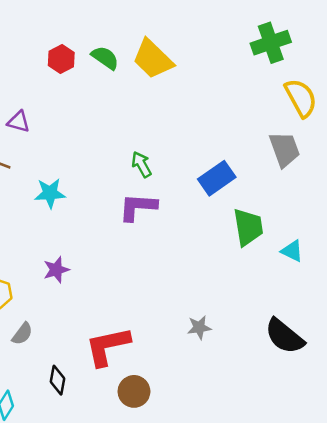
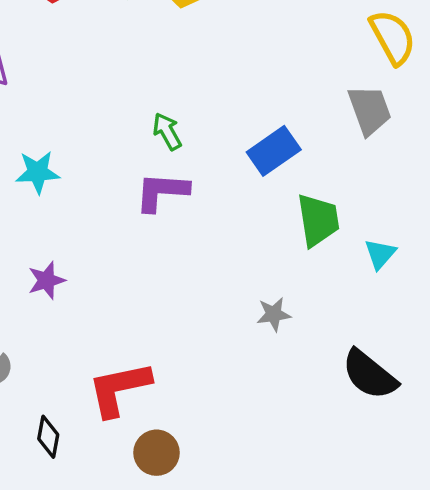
cyan triangle: (292, 251) -> (380, 254), turned 45
gray star: (199, 327) -> (274, 314), moved

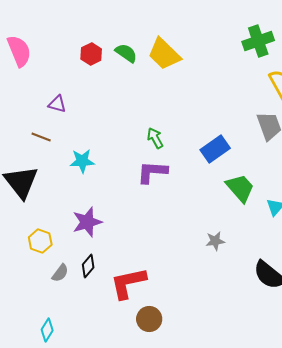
green trapezoid: (318, 220) -> (240, 188), turned -32
purple star: (46, 280) -> (87, 222), size x1.4
black diamond: (48, 437) -> (88, 266), moved, turned 30

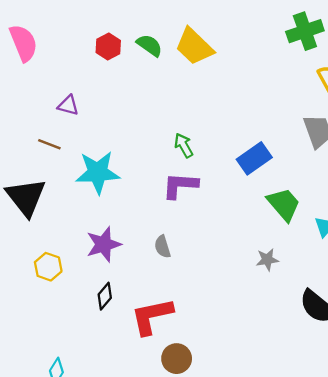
cyan star: (82, 161) -> (98, 172), size x1.5
gray star: (215, 241) -> (267, 260), moved
gray semicircle: (60, 273) -> (162, 247), moved, turned 126

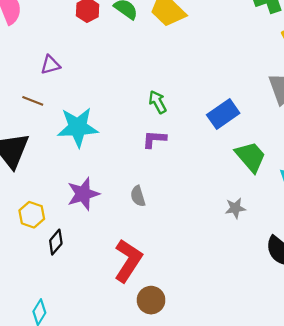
purple triangle: (68, 105) -> (50, 65), turned -30
purple L-shape: (180, 185) -> (154, 139), size x0.7
black diamond: (105, 296) -> (56, 242), moved
red L-shape: (152, 316) -> (128, 261), turned 135

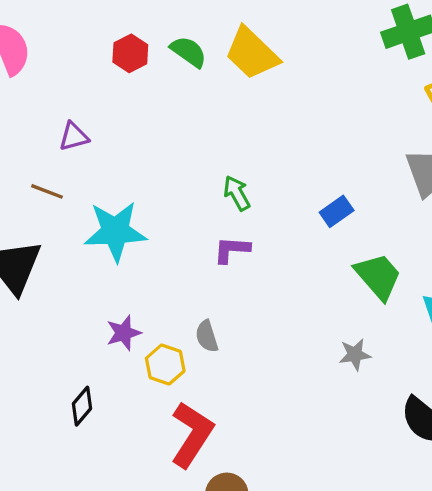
blue rectangle: (223, 114) -> (337, 211), size x0.7
purple star: (83, 194) -> (124, 333), size x0.7
yellow hexagon: (32, 215) -> (165, 365), moved

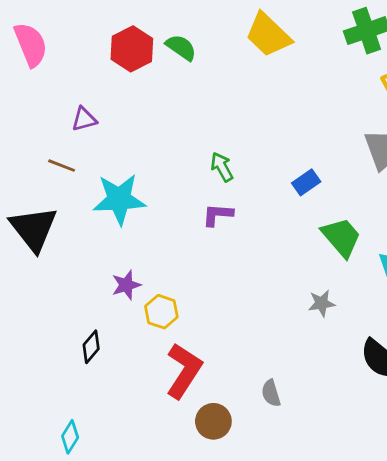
red hexagon: (130, 53) -> (132, 49), size x1.4
yellow trapezoid: (252, 53) -> (268, 35), moved
gray semicircle: (207, 336) -> (271, 393), moved

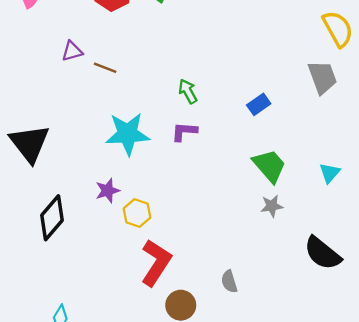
brown line: (62, 166) -> (105, 68), moved
cyan star: (119, 199) -> (128, 134), moved
green trapezoid: (341, 237) -> (269, 166), moved
black diamond: (91, 347) -> (52, 218), moved, size x1.6

